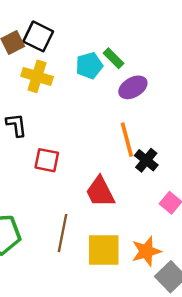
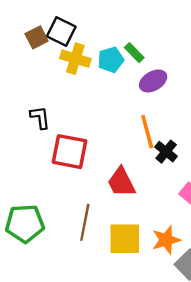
yellow cross: (37, 76) -> (75, 59), moved
red square: (47, 160) -> (69, 152), size x1.5

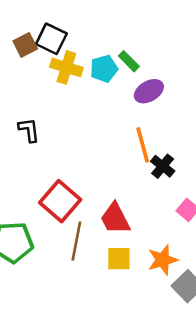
red square: (69, 152) -> (60, 201), moved, turned 30
red trapezoid: (121, 182) -> (115, 219), moved
yellow square: (125, 239) -> (119, 259), size x0.7

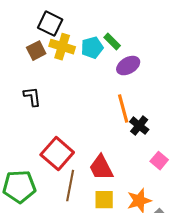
brown square: (25, 45) -> (36, 51), moved

